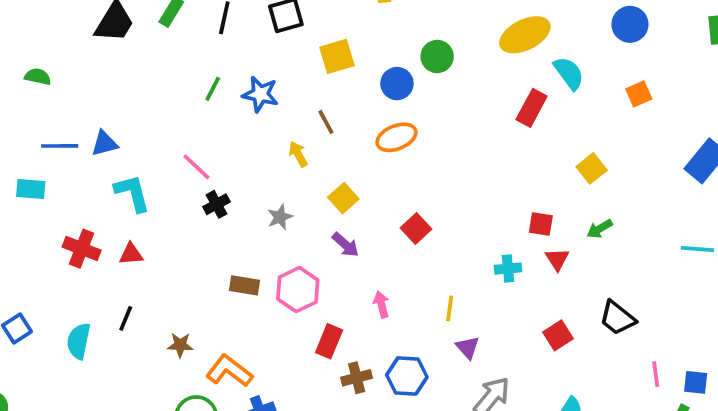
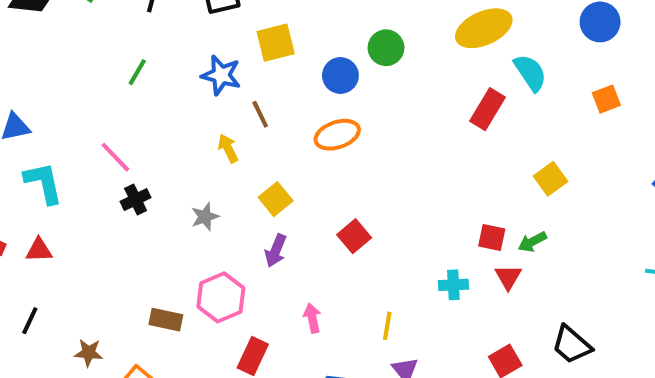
blue star: (260, 94) -> (221, 75), moved
green arrow: (600, 229) -> (532, 242), moved
purple arrow: (345, 245) -> (276, 251), turned 68
brown rectangle: (244, 285) -> (166, 320), moved

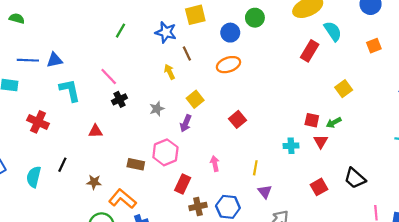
red triangle: (39, 250) -> (95, 131), moved
purple arrow: (276, 251) -> (186, 123), moved

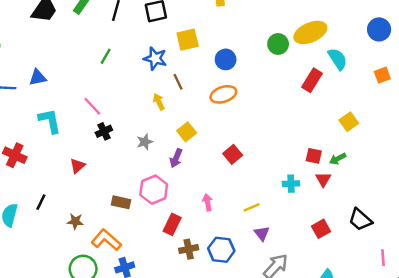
green circle: (255, 18) -> (278, 44), moved
blue triangle: (55, 60) -> (38, 78), moved
red triangle: (95, 131) -> (77, 166), turned -40
yellow line: (255, 168) -> (252, 207), turned 56

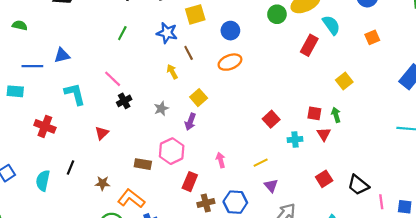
red square: (233, 154) -> (271, 119), moved
green arrow: (338, 159) -> (336, 115), turned 104
black trapezoid: (360, 220) -> (358, 185), moved

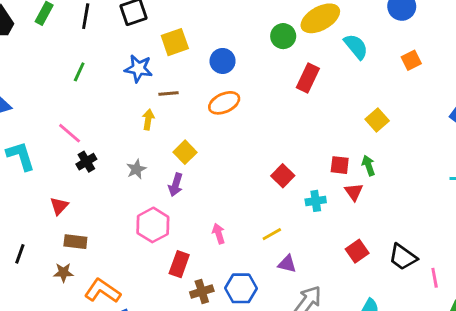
red rectangle: (309, 45) -> (308, 78), moved
brown line: (189, 53) -> (169, 94), turned -64
yellow arrow: (172, 72) -> (148, 120), turned 40
brown rectangle: (143, 164) -> (75, 242), moved
purple triangle: (271, 186) -> (287, 264), turned -32

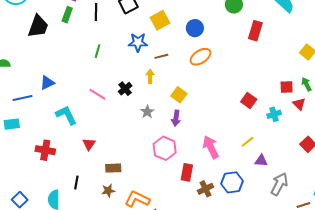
black cross: (86, 162) -> (125, 89), moved
red triangle: (59, 206) -> (89, 144), moved
pink arrow: (219, 234) -> (211, 147), size x1.6

